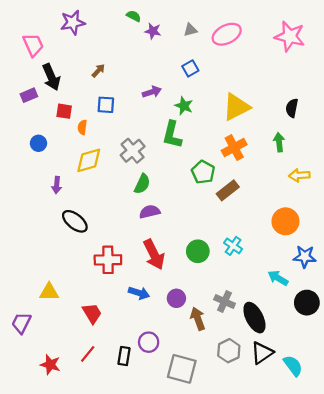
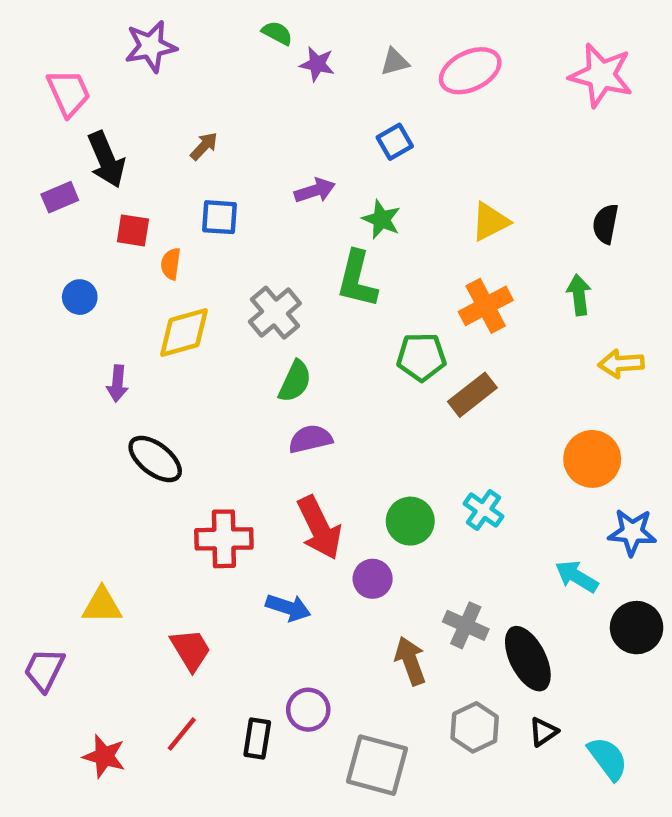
yellow triangle: (236, 107) -> (490, 222), size x0.7
green pentagon: (203, 172) -> (421, 357), turned -30
purple circle: (176, 298) -> (373, 579), moved
black triangle: (262, 353) -> (543, 732), size x0.6

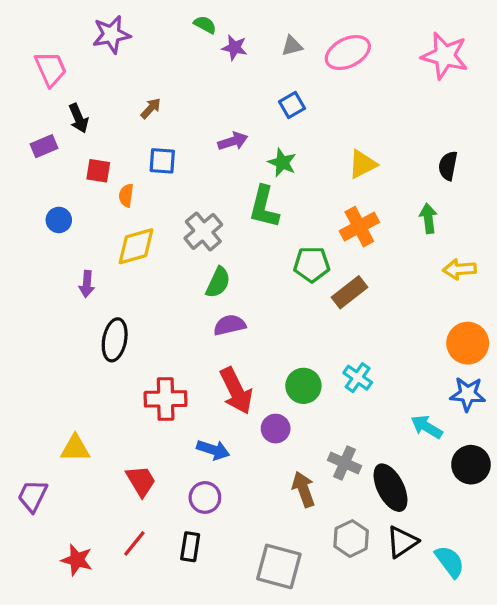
black arrow: (106, 159) -> (79, 118), size x0.7
black ellipse: (155, 459) -> (115, 340), turned 63
orange circle: (592, 459) -> (468, 343), moved
purple circle: (308, 710) -> (205, 497), moved
black triangle: (543, 732) -> (402, 542), size x1.5

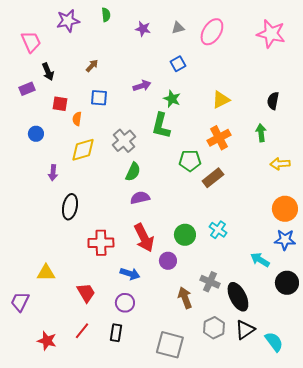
green semicircle: (205, 25) -> (106, 15), moved, turned 56
pink ellipse: (348, 53) -> (212, 32), turned -32

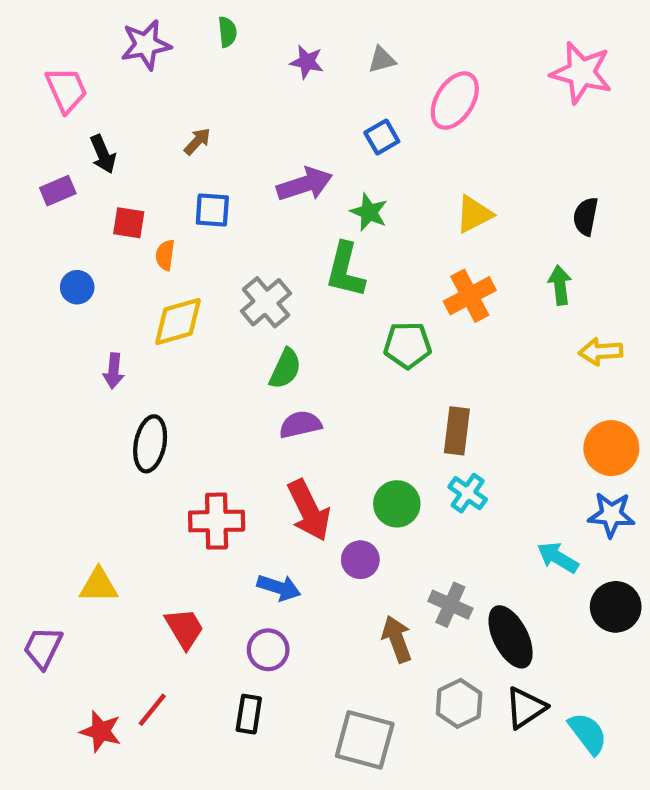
pink ellipse: (212, 32) -> (455, 101), moved
purple arrow: (142, 86) -> (305, 184), size x1.4
brown rectangle: (213, 178) -> (457, 431), moved, turned -45
red line: (82, 331) -> (152, 710), moved

